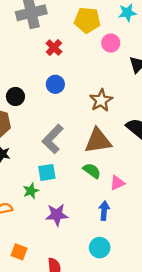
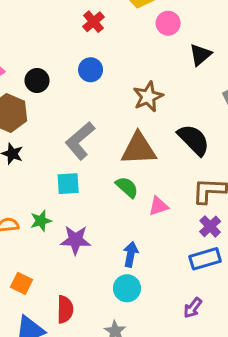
green star: (31, 191) -> (41, 221), moved
blue arrow: (104, 211) -> (131, 254), moved

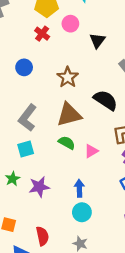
red cross: (93, 22) -> (42, 34), moved

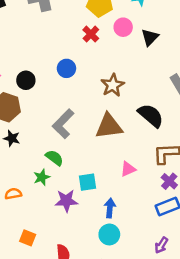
black triangle: (97, 41) -> (150, 37), moved
green semicircle: (67, 143) -> (54, 158), moved
cyan square: (26, 149) -> (87, 182), moved
green star: (13, 179) -> (42, 177), moved

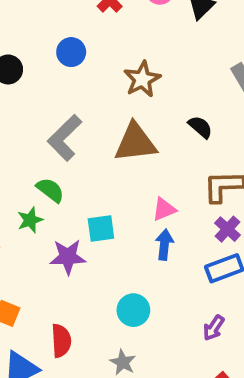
black semicircle: (151, 116) -> (200, 127), size x0.6
blue arrow: (110, 208) -> (164, 245), moved

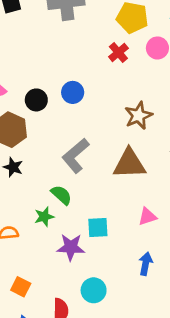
blue circle: (71, 52) -> (73, 92), moved
blue arrow: (164, 245) -> (146, 264), moved
cyan circle: (133, 310) -> (94, 290), moved

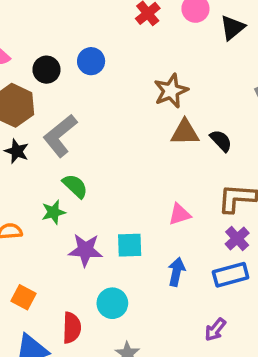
gray L-shape: (76, 156) -> (60, 136), moved
brown triangle: (129, 164) -> (185, 132), moved, size x0.7
cyan square: (98, 227) -> (130, 245), moved

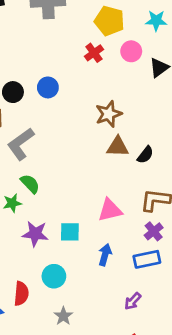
black semicircle: (221, 141) -> (145, 155), turned 78
pink triangle: (180, 214) -> (110, 210), size x1.4

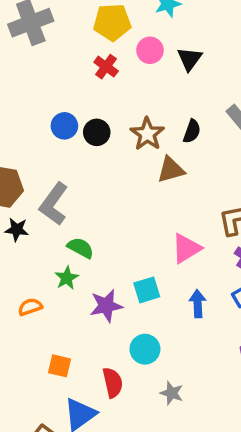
black circle: (13, 92) -> (97, 132), moved
black semicircle: (145, 155) -> (192, 131), moved

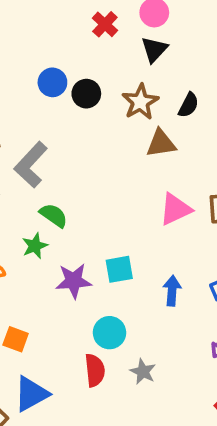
black triangle: (190, 59) -> (154, 50), moved
pink triangle: (186, 248) -> (175, 209), moved
red semicircle: (113, 383) -> (95, 370), moved
gray star: (172, 393) -> (143, 372), moved

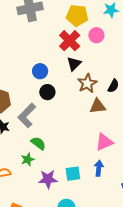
red cross: (105, 24) -> (70, 41), size x1.5
black triangle: (154, 50) -> (74, 64), moved
black circle: (86, 94) -> (47, 92), moved
blue arrow: (172, 291) -> (99, 168), moved

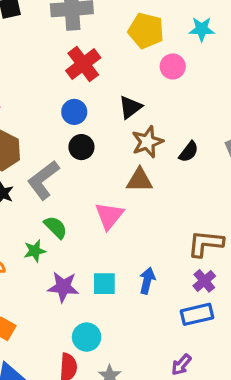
red cross: (70, 41) -> (83, 64), moved
brown triangle: (98, 106) -> (140, 180), moved
pink triangle: (104, 142) -> (109, 216), moved, turned -36

